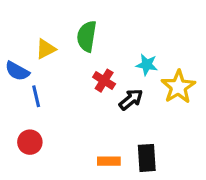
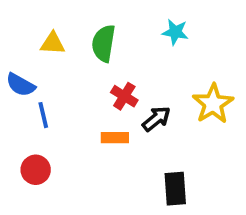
yellow triangle: (46, 49) -> (53, 43), moved, turned 30
cyan star: (147, 65) -> (175, 32), moved
orange rectangle: (109, 161) -> (115, 138), moved

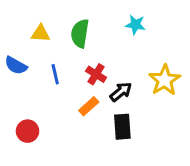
blue line: (43, 115) -> (55, 74), moved
orange rectangle: (115, 138) -> (89, 106), turned -42
black rectangle: (175, 189) -> (122, 127), moved

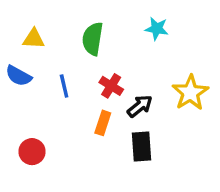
yellow triangle: (41, 33) -> (34, 39), moved
orange rectangle: (89, 106) -> (103, 123), turned -30

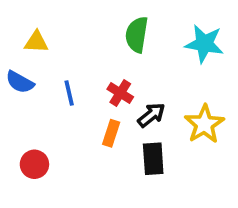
cyan star: (157, 29) -> (204, 44), moved, size x1.5
green semicircle: (93, 39) -> (137, 35), moved
yellow star: (190, 93) -> (204, 124), moved

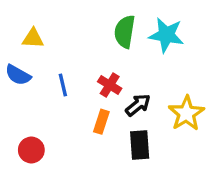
cyan star: (204, 44) -> (166, 35), moved

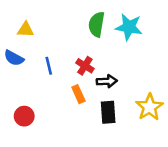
black arrow: (138, 105) -> (107, 81), turned 36
yellow star: (186, 113) -> (149, 107), moved
orange rectangle: (101, 122) -> (78, 94), turned -42

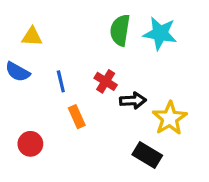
orange rectangle: (78, 94) -> (77, 117), moved
yellow star: (149, 107) -> (170, 118), moved
black rectangle: (108, 112) -> (147, 155), moved, turned -55

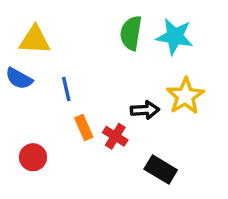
yellow triangle: (32, 37) -> (35, 40), size x1.4
red cross: (106, 81) -> (115, 136), moved
yellow star: (170, 118) -> (185, 96), moved

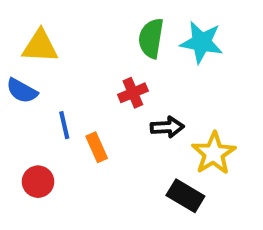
blue line: (66, 89) -> (64, 125), moved
yellow star: (185, 96) -> (214, 153), moved
red cross: (115, 136) -> (133, 93), moved, turned 35

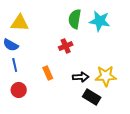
blue line: (64, 125) -> (15, 65), moved
black arrow: (167, 127) -> (81, 77), moved
yellow star: (214, 153) -> (106, 76), turned 30

